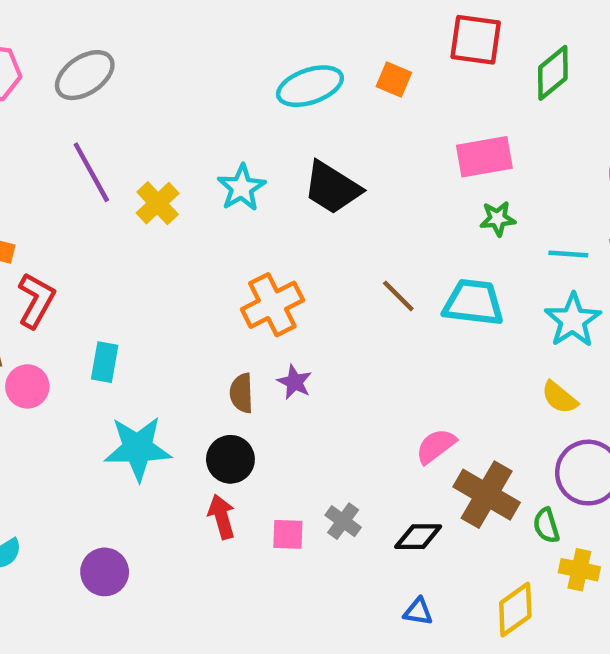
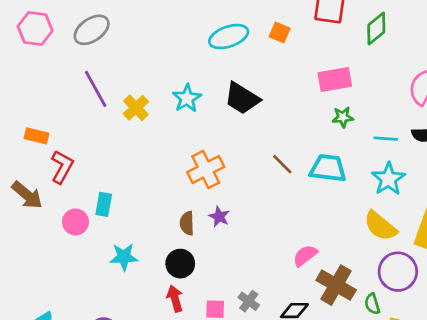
pink circle: (27, 386) -> (75, 222), moved
yellow semicircle: (559, 397) -> (380, 226), size x1.5
cyan star: (138, 448) -> (124, 257), size x0.7

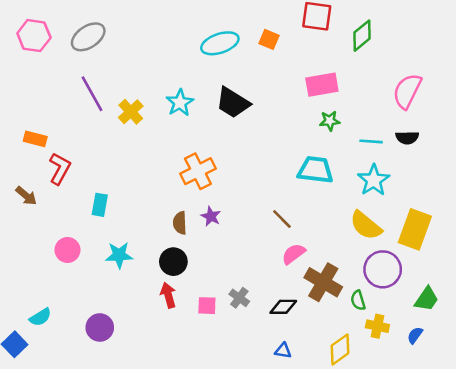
brown line: (282, 164) -> (282, 219), moved
brown arrow: (27, 195) -> (26, 196), size x0.7
pink circle: (75, 222) -> (67, 250), moved

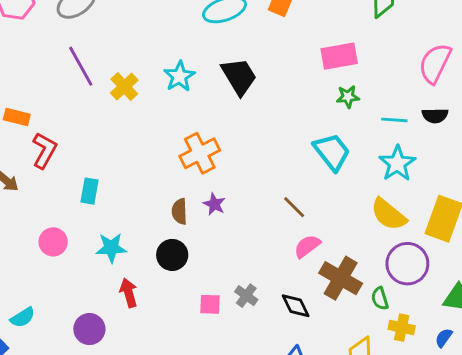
black trapezoid: (233, 103) -> (239, 76), turned -153
cyan trapezoid: (315, 170) -> (332, 152), turned 45
red arrow: (168, 295) -> (129, 293), moved
black diamond: (283, 307) -> (296, 306), turned 64

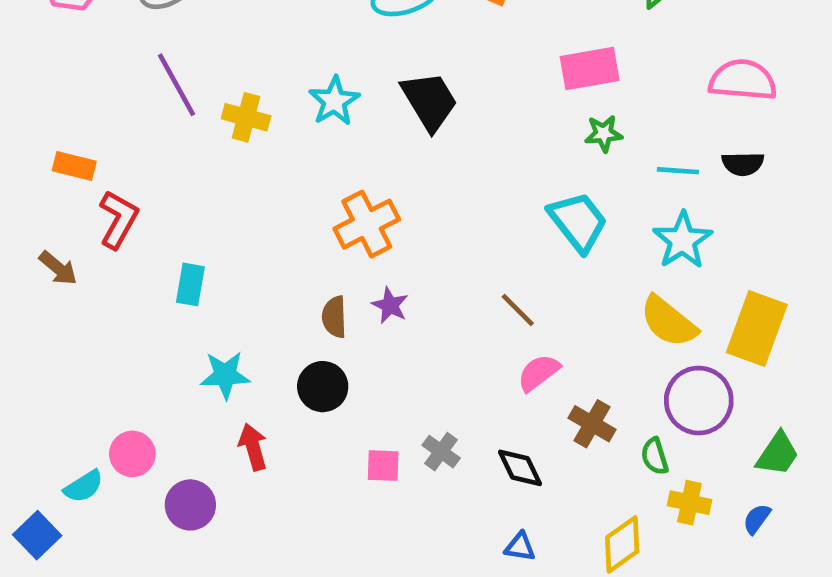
pink semicircle: (435, 63) -> (743, 80), turned 69
yellow cross: (124, 87) -> (246, 117), turned -32
pink circle: (53, 242) -> (132, 454), moved
brown cross: (341, 278) -> (592, 424), size x0.7

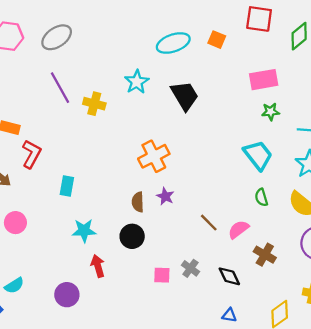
cyan star: (334, 101) -> (137, 82), moved
brown line: (518, 310) -> (209, 223), moved
pink circle: (132, 454) -> (15, 223), moved
green semicircle: (655, 456) -> (261, 197), moved

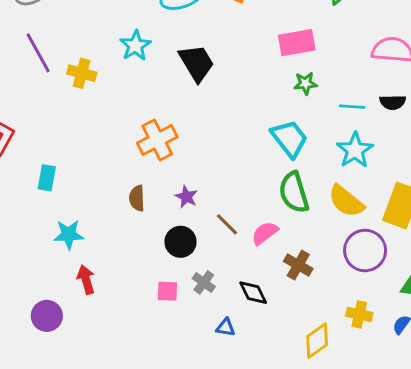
purple star: (165, 196) -> (186, 197), moved
green semicircle: (261, 197) -> (294, 192), size x1.8
black circle: (132, 236) -> (181, 242), moved
blue triangle: (229, 315) -> (226, 327), moved

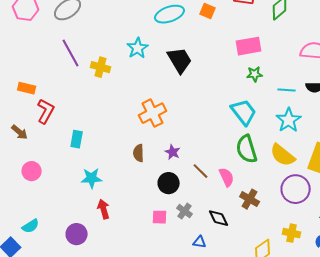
pink semicircle: (265, 233) -> (227, 177), turned 102

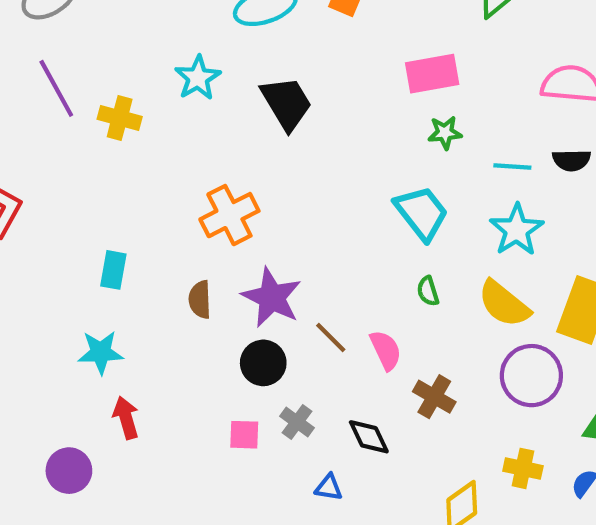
cyan rectangle: (77, 139) -> (113, 270), moved
green semicircle: (247, 149) -> (428, 291), size x0.5
purple star: (173, 152) -> (272, 297), size x1.8

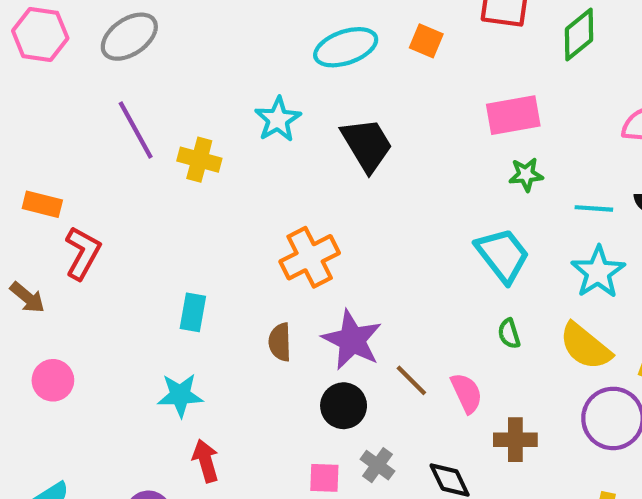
brown cross: (434, 397) -> (515, 440), turned -30

